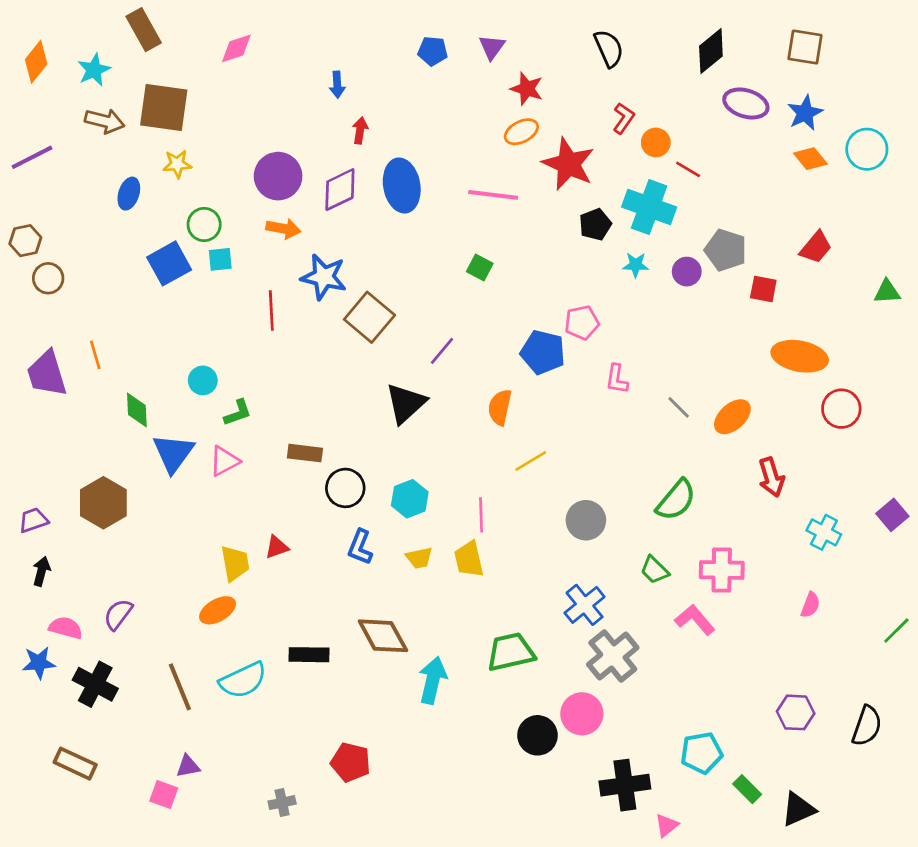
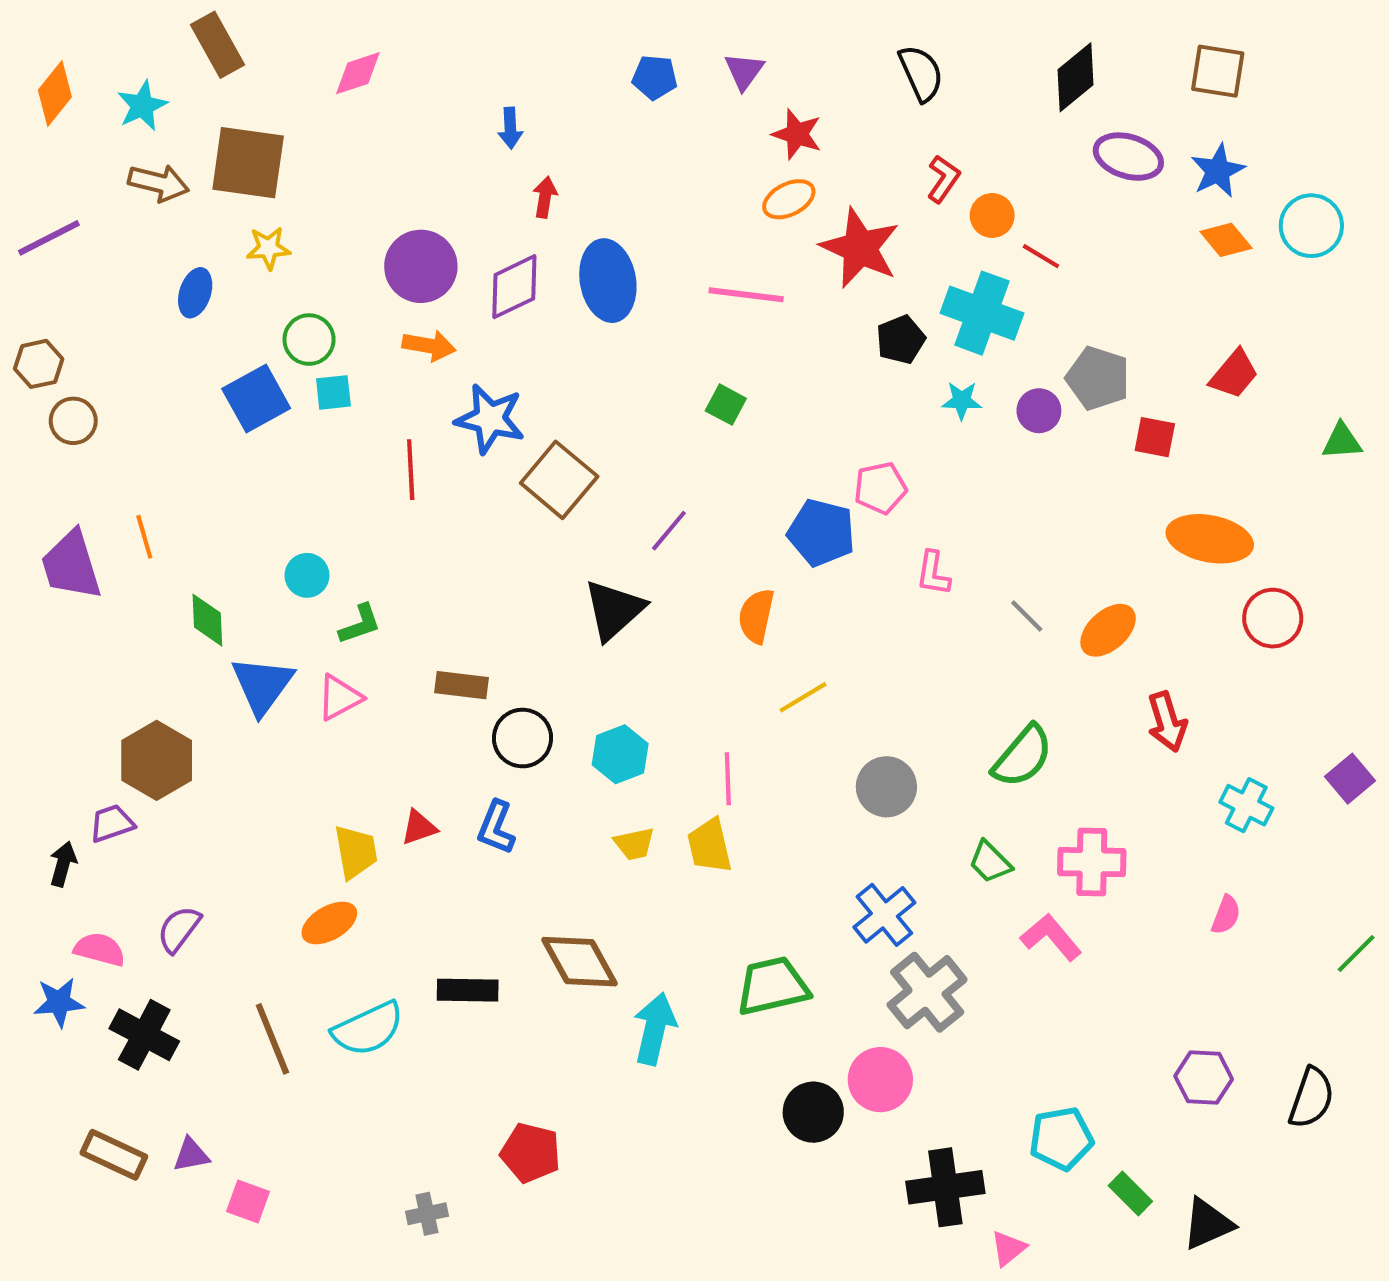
purple trapezoid: (33, 520) -> (112, 823), moved
blue L-shape: (360, 547) -> (496, 827), moved
purple triangle: (188, 766) -> (191, 1155), moved

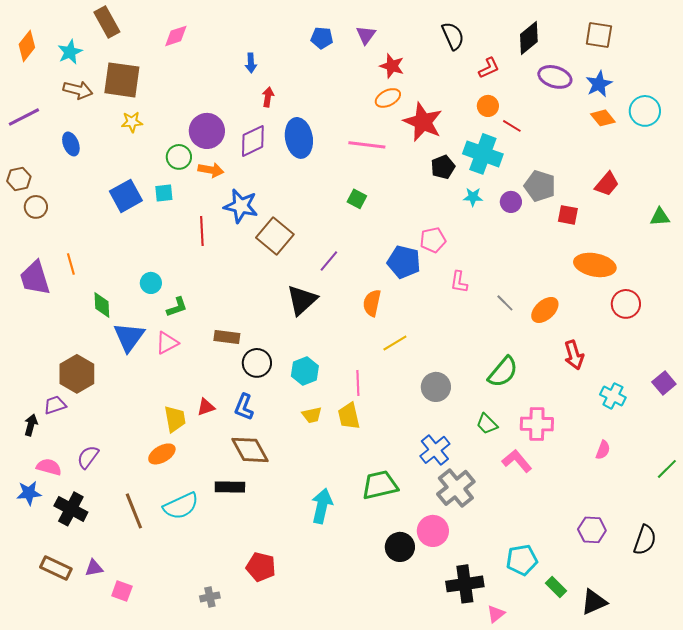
red L-shape: (943, 179) -> (489, 68), moved, turned 30
blue ellipse: (195, 293) -> (71, 144), moved, turned -40
green circle: (309, 340) -> (179, 157), moved
brown diamond: (579, 962) -> (250, 450), moved

